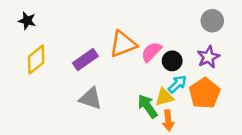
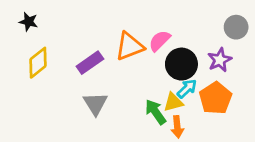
gray circle: (212, 21) -> (236, 27), moved
pink semicircle: (151, 52) -> (160, 41), moved
black circle: (172, 61) -> (181, 64), size x1.5
gray triangle: (91, 98) -> (95, 104), turned 40

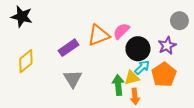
black star: (28, 22) -> (22, 17), size x1.5
yellow diamond: (38, 63) -> (26, 61), moved
green arrow: (155, 112) -> (118, 85), turned 30

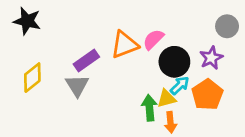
gray triangle: (73, 79) -> (77, 85), moved

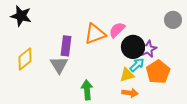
purple star: (211, 58) -> (148, 49), moved
purple rectangle: (86, 60) -> (66, 46), turned -48
green arrow: (149, 108) -> (87, 90), moved
orange arrow: (170, 122) -> (130, 93), turned -77

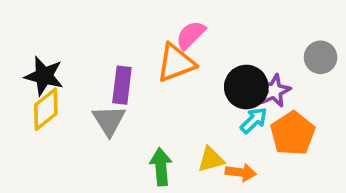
black star: (21, 16) -> (44, 76), moved
gray circle: (173, 20) -> (321, 57), moved
pink semicircle: (117, 30) -> (191, 35), moved
yellow triangle: (127, 75) -> (211, 159), moved

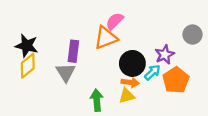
black circle: (246, 87) -> (132, 63), moved
orange arrow: (241, 172) -> (130, 82), moved

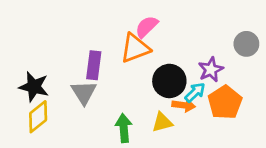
black star: (27, 46) -> (34, 87), moved
yellow diamond: (28, 66) -> (38, 117), moved
orange arrow: (130, 82) -> (184, 105), moved

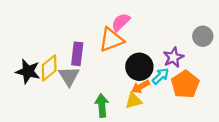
orange arrow: (184, 105) -> (141, 87), moved, turned 144
yellow diamond: (38, 117) -> (49, 68), moved

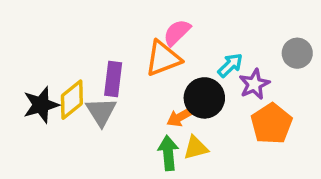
black star: (28, 71) -> (41, 105), turned -30
cyan arrow: (161, 76) -> (230, 65), moved
orange arrow: (141, 87) -> (180, 117), moved
green arrow: (102, 105) -> (168, 153), moved

